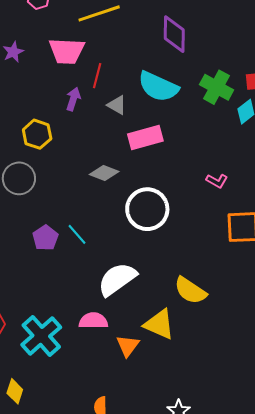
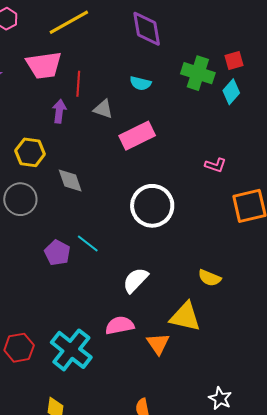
cyan semicircle: (158, 87) -> (140, 83), size x0.5
gray diamond: (104, 173) -> (70, 181), moved, turned 60
white semicircle: (117, 279) -> (135, 280), size x0.7
yellow semicircle: (190, 291) -> (210, 278), size x0.7

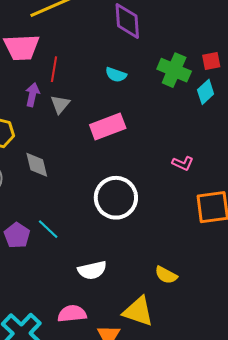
gray triangle: (103, 109) -> (60, 104), moved, turned 45
white semicircle: (135, 280) -> (92, 270), turned -152

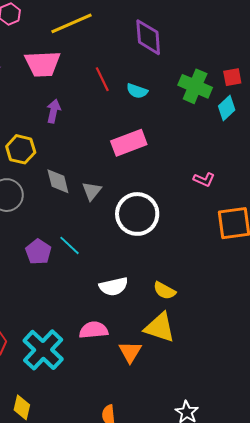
red line: (54, 69) -> (102, 79), moved, turned -35
gray triangle: (60, 104) -> (92, 191), moved
yellow semicircle: (166, 275) -> (164, 291), moved

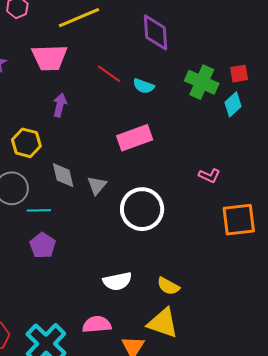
red line: (102, 79) -> (109, 74), turned -30
cyan line: (69, 245) -> (39, 210), moved, turned -45

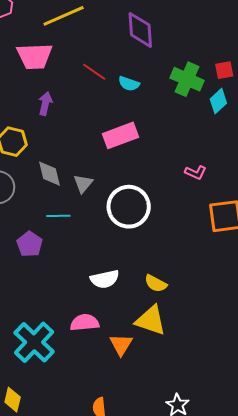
cyan line: (39, 210) -> (58, 216), moved

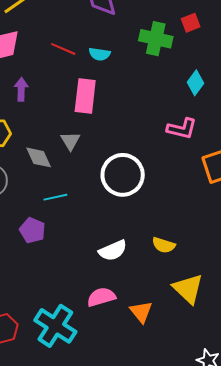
cyan diamond: (218, 101) -> (196, 83), moved
pink rectangle: (120, 135) -> (85, 96), moved, turned -52
pink L-shape: (196, 172) -> (182, 129), size x1.4
gray triangle: (83, 183) -> (70, 141), moved
yellow triangle: (151, 320) -> (188, 289), moved, turned 36

